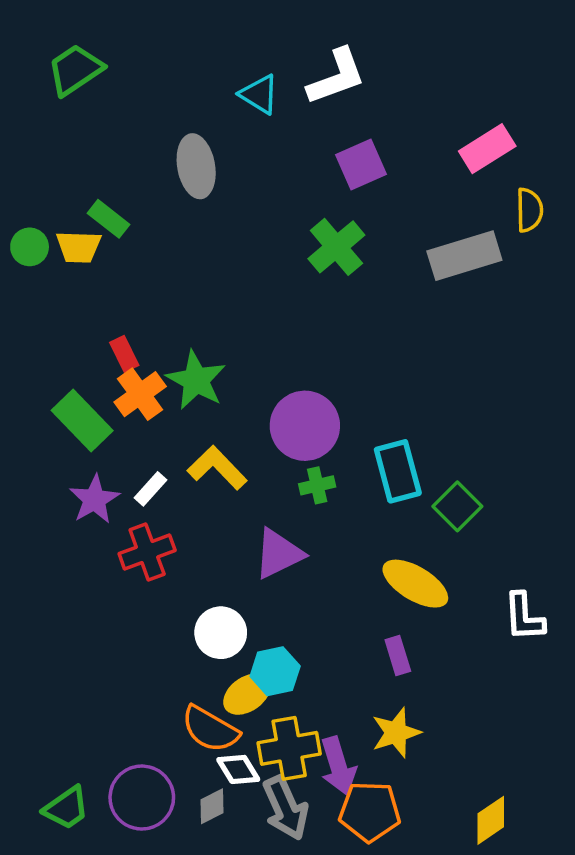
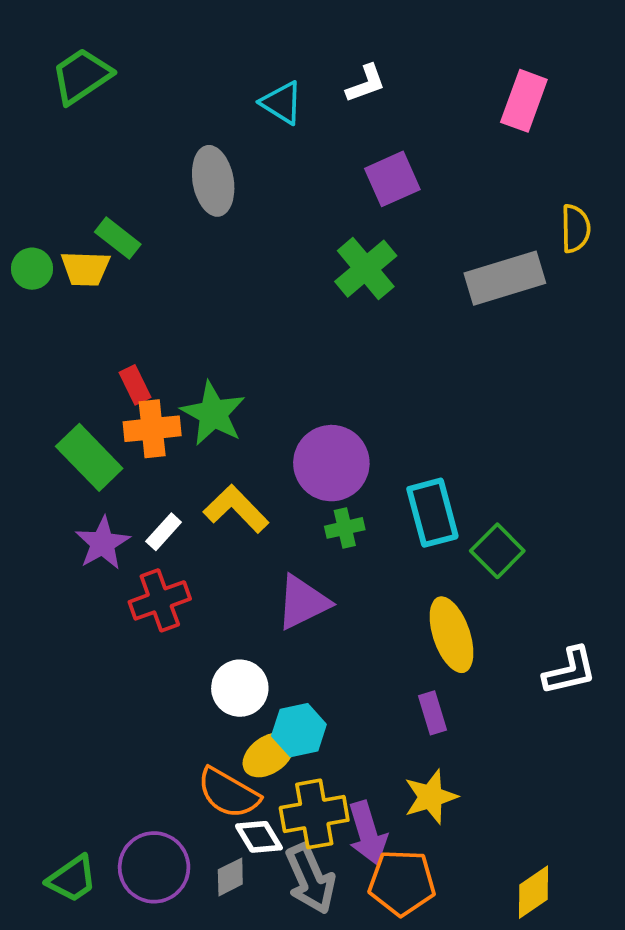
white L-shape: (336, 77) -> (366, 84), size x0.6
pink rectangle: (487, 149) -> (524, 101), moved, turned -38
orange cross: (140, 394) -> (152, 429), turned 30
yellow ellipse: (415, 584) -> (452, 635), turned 40
white L-shape: (524, 617) -> (570, 671), turned -100

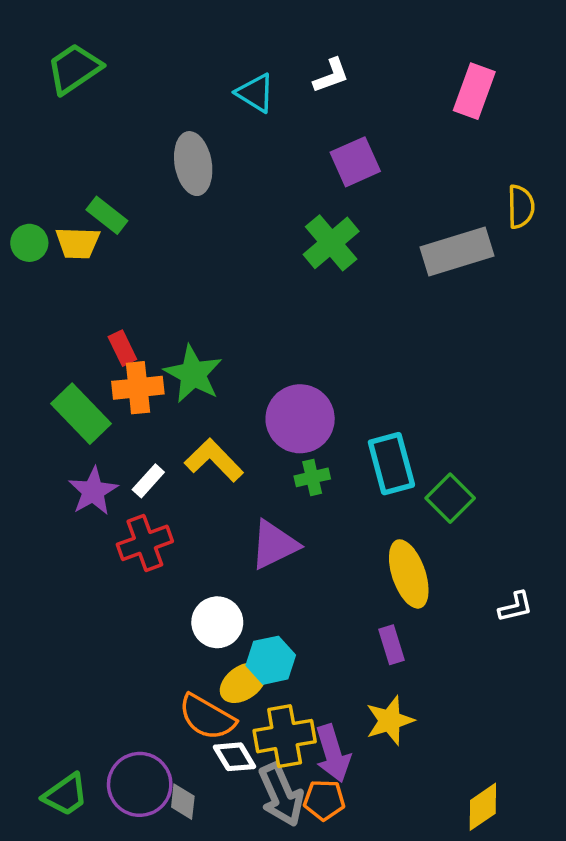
white L-shape: (570, 671) -> (516, 607), size x0.7
gray diamond: (230, 877) -> (183, 802), moved, turned -57
orange pentagon: (402, 883) -> (324, 800), moved, size x0.7

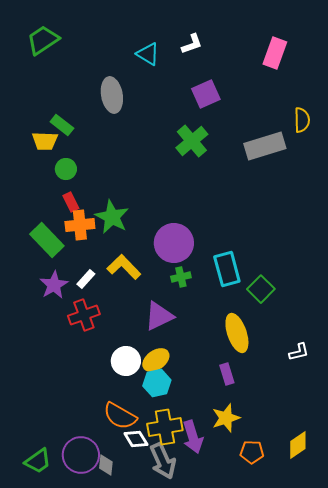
green circle: (29, 243) -> (66, 169), moved
yellow ellipse: (243, 683) -> (156, 360), moved
orange pentagon: (324, 800) -> (252, 452), moved
yellow diamond: (483, 807) -> (298, 445), moved

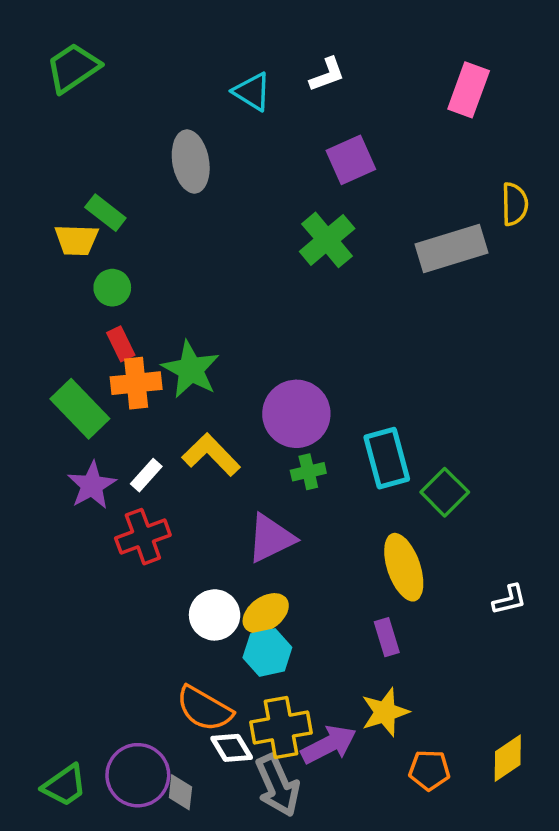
purple arrow: (193, 437) -> (329, 745), turned -100

